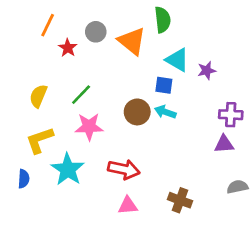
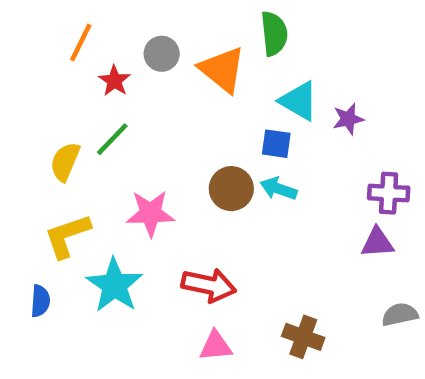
green line: (81, 95) -> (112, 139), moved

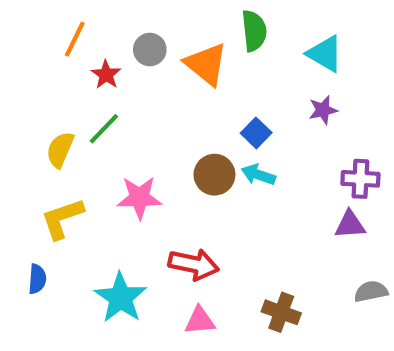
cyan triangle: (299, 101) -> (325, 54), moved
blue square: (276, 144) -> (256, 133), turned 36
cyan star: (114, 285) -> (121, 298), moved

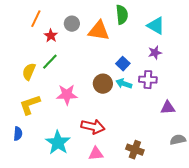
orange triangle: (206, 64) -> (99, 31), turned -30
purple cross: (360, 179) -> (148, 80), moved

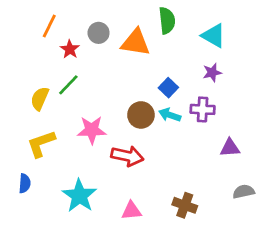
red arrow: (93, 127) -> (127, 156), moved

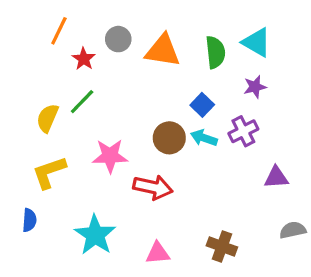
green semicircle: (167, 21) -> (215, 52), moved
purple cross: (203, 109) -> (243, 131), turned -30

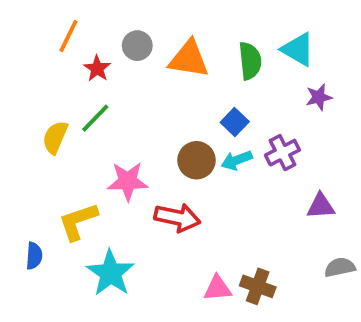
purple star: (255, 87) -> (319, 97), moved
cyan arrow: (204, 138) -> (237, 160), turned -40
yellow L-shape: (49, 172) -> (78, 221), moved
pink triangle: (158, 253) -> (218, 288), moved

